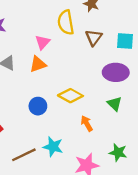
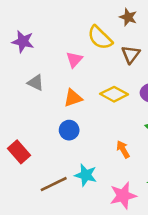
yellow semicircle: (66, 22) -> (100, 38), turned -35
orange triangle: (38, 64) -> (73, 98), moved
yellow diamond: (70, 96) -> (114, 94), moved

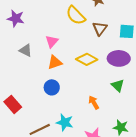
pink triangle: (74, 59) -> (52, 41), moved

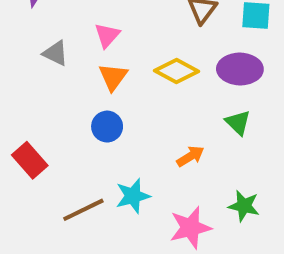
orange triangle: (55, 62) -> (113, 77), turned -35
orange arrow: (94, 102) -> (190, 156), turned 88
cyan star: (65, 122) -> (133, 196), turned -30

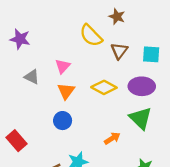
green triangle: (238, 123) -> (141, 118), size x1.5

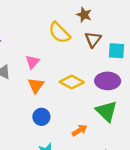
brown triangle: (119, 51) -> (93, 39), moved
blue circle: (63, 121) -> (41, 117), moved

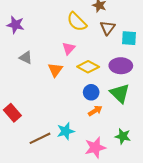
pink triangle: (32, 62) -> (69, 48), moved
blue circle: (41, 117) -> (91, 92), moved

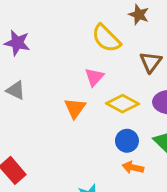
brown triangle: (108, 28) -> (151, 62), moved
gray triangle: (26, 58) -> (16, 90), moved
orange arrow: (95, 111) -> (133, 167), turned -136

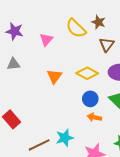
brown star: (139, 15) -> (98, 22), moved
pink triangle: (94, 77) -> (46, 39), moved
gray triangle: (16, 90) -> (13, 64), turned -32

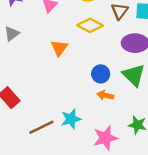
gray triangle: (13, 64) -> (12, 34), turned -32
yellow diamond: (87, 73) -> (90, 25), moved

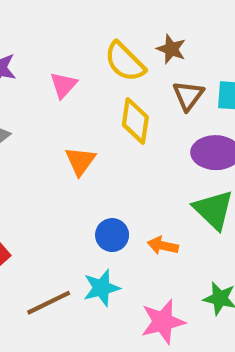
yellow diamond: (90, 25) -> (135, 121), turned 70
blue circle: (101, 74) -> (112, 235), moved

